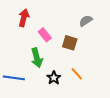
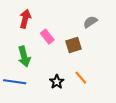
brown square: (70, 43) -> (74, 45), turned -35
green arrow: (37, 58) -> (24, 57), moved

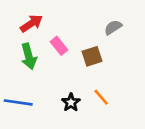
red arrow: (25, 19) -> (31, 23), turned 42
green arrow: (24, 57) -> (29, 56), moved

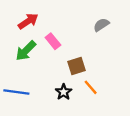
green arrow: (29, 56) -> (26, 51), turned 60
brown square: (92, 56) -> (77, 66), moved

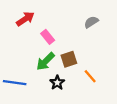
green arrow: (26, 51) -> (45, 61), moved
orange line: (91, 87) -> (90, 76), moved

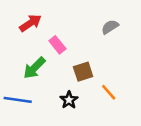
green arrow: (45, 61) -> (34, 68), moved

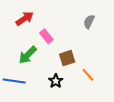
gray semicircle: (110, 27) -> (89, 22), turned -32

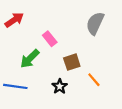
red arrow: (25, 19) -> (14, 20), moved
gray semicircle: (89, 22) -> (95, 23), size x1.5

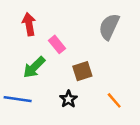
red arrow: (14, 20) -> (29, 24), moved, turned -66
orange line: (94, 80) -> (114, 100), moved

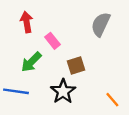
black star: (68, 99) -> (63, 91), size x1.5
orange line: (114, 100) -> (112, 100), moved

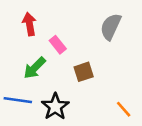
black star: (63, 91) -> (55, 107), moved

